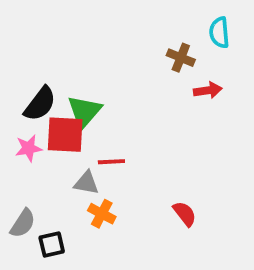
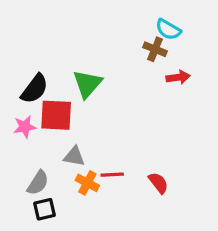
cyan semicircle: (219, 33) -> (168, 29), moved, turned -55
green triangle: (84, 112) -> (87, 84), moved
red line: (111, 162) -> (112, 175), moved
gray semicircle: (23, 223) -> (38, 183), moved

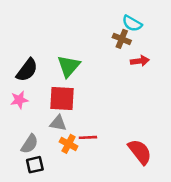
red square: (56, 115) -> (62, 99), moved
red semicircle: (158, 183) -> (140, 152), moved, size x1.5

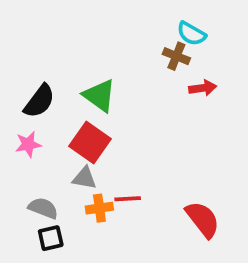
green triangle: (69, 66) -> (99, 96), turned -35
red square: (62, 99) -> (90, 142), turned 32
gray semicircle: (30, 144) -> (43, 208), turned -102
orange cross: (69, 144) -> (99, 208), turned -36

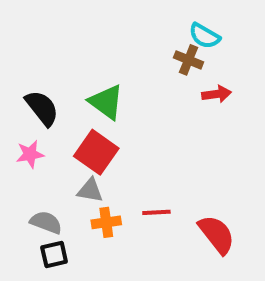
black semicircle: (39, 101) -> (42, 108), turned -75
red line: (128, 199) -> (156, 212), moved

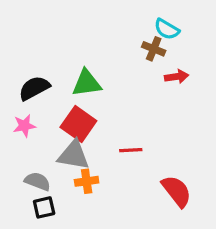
green triangle: (106, 102) -> (87, 83), turned -44
black semicircle: (42, 108) -> (34, 88), turned -80
gray triangle: (90, 190) -> (74, 155), size x1.5
red line: (156, 212) -> (131, 150), moved

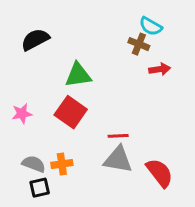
black semicircle: (34, 88) -> (35, 40), moved
gray triangle: (74, 155) -> (118, 159), moved
orange cross: (87, 181) -> (62, 164), moved

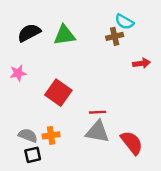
brown cross: (139, 44) -> (115, 36), turned -35
red arrow: (160, 69) -> (141, 63), moved
green triangle: (78, 75) -> (65, 35), moved
pink star: (22, 114) -> (18, 73), moved

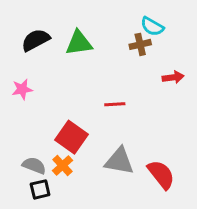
red square: (58, 93) -> (71, 137), moved
red line: (97, 112) -> (115, 104), moved
orange cross: (51, 135) -> (62, 166), turned -35

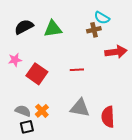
red arrow: (173, 77) -> (116, 52), size x1.5
red square: (71, 137) -> (37, 74), moved
red semicircle: (161, 174) -> (108, 117), turned -145

